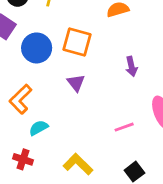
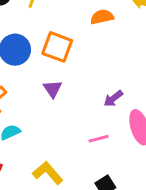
purple arrow: (131, 66) -> (113, 99), moved, turned 60

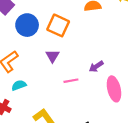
pink line: (99, 139) -> (71, 81), moved

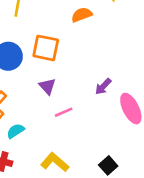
pink line: (71, 81) -> (64, 112), moved

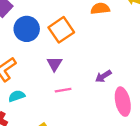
orange square: (46, 48) -> (61, 30), turned 30

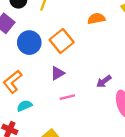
purple triangle: (54, 64) -> (58, 73), turned 32

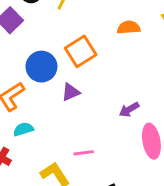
blue circle: (29, 43) -> (41, 67), moved
pink line: (67, 97) -> (84, 153), moved

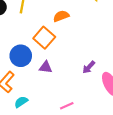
orange semicircle: (129, 28) -> (61, 16), moved
purple triangle: (71, 92) -> (46, 67), turned 48

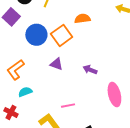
blue circle: (21, 56) -> (36, 35), moved
purple arrow: (89, 67) -> (90, 70), moved, turned 56

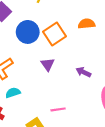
orange semicircle: (82, 19) -> (87, 24), moved
purple triangle: (56, 64) -> (48, 64), turned 32

